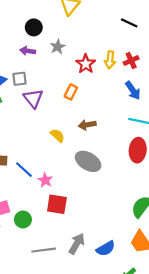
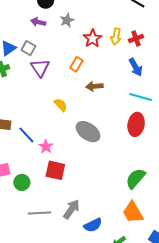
gray square: (20, 79) -> (28, 48), turned 32
brown arrow: (87, 125) -> (94, 86), moved
blue semicircle: (106, 249) -> (93, 225), moved

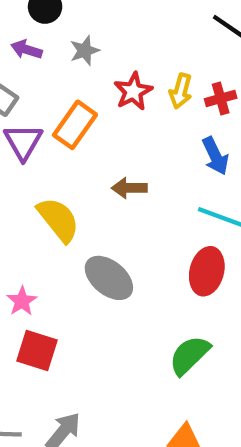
orange rectangle: (76, 64) -> (75, 125), moved, size x1.5
yellow semicircle: (61, 105) -> (58, 220), size x1.6
green semicircle: (136, 178) -> (189, 355), moved

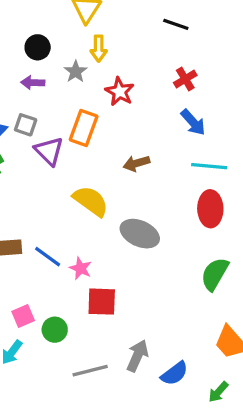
yellow arrow: (181, 91) -> (99, 49), moved

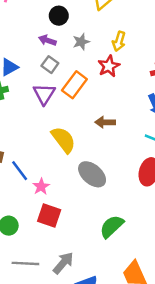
yellow arrow: (99, 49) -> (119, 41), moved
gray square: (26, 125) -> (50, 65), moved
green semicircle: (215, 274) -> (112, 226), moved

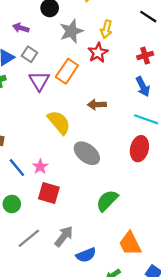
purple arrow: (47, 40) -> (21, 28), moved
gray star: (81, 42) -> (71, 31), size x1.5
gray square: (50, 65) -> (29, 54), moved
blue line: (20, 171) -> (17, 168), moved
gray line: (25, 263) -> (29, 238), turned -40

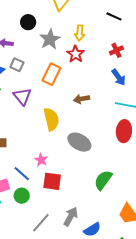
purple triangle: (39, 81) -> (22, 96), moved
yellow semicircle: (59, 122) -> (51, 119), turned 35
blue line: (17, 168) -> (22, 174), moved

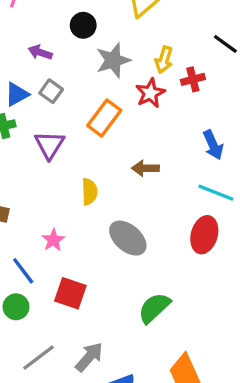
red cross: (116, 50) -> (193, 79), moved
yellow semicircle: (51, 119) -> (89, 192), size x0.7
pink star: (41, 160) -> (53, 240), moved

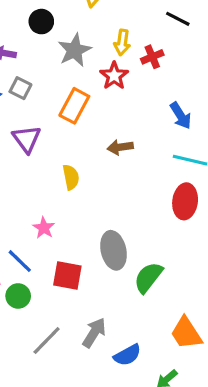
gray ellipse: (128, 238) -> (113, 250), moved, turned 45

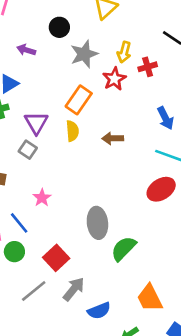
gray square: (20, 88) -> (28, 150), moved
yellow semicircle: (71, 177) -> (72, 131), moved
red ellipse: (185, 201) -> (161, 189), turned 44
red square: (67, 276) -> (56, 258), moved, turned 30

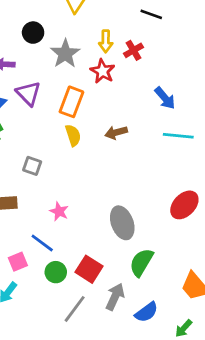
purple triangle: (36, 123) -> (28, 93), moved
red ellipse: (161, 189) -> (184, 205), moved
green semicircle: (124, 249) -> (141, 262), moved
green circle: (14, 252) -> (56, 272), moved

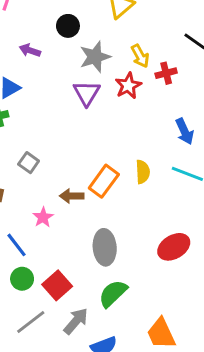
yellow arrow: (106, 41) -> (140, 56), turned -45
purple triangle: (28, 93) -> (87, 93), moved
orange rectangle: (71, 102) -> (104, 181), moved
brown arrow: (116, 132) -> (72, 196), moved
yellow semicircle: (73, 135) -> (143, 172), moved

